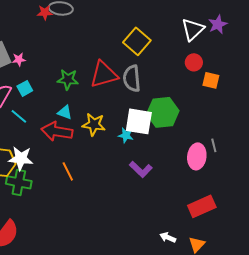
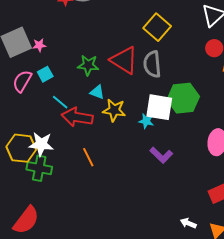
red triangle: (104, 74) -> (124, 60), turned 48
cyan triangle: (65, 112) -> (97, 92), moved
cyan line: (19, 116) -> (60, 102), moved

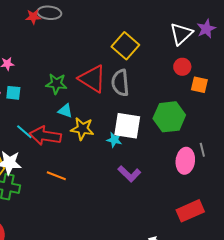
cyan square: (45, 74) -> (13, 93), turned 35
green hexagon: (183, 98) -> (169, 117), moved
cyan line: (60, 102) -> (24, 132), moved
orange line: (88, 157) -> (56, 176), turned -42

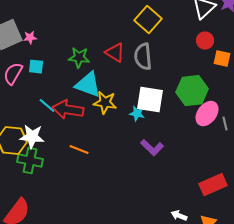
red triangle: (92, 79) -> (115, 53), size x0.7
cyan triangle: (65, 111) -> (88, 85), size x1.8
pink ellipse: (185, 161) -> (207, 114), moved, turned 30

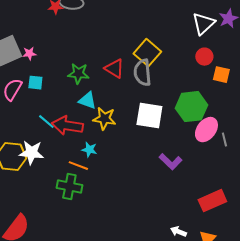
yellow square: (148, 20) -> (147, 53), moved
cyan triangle: (88, 85) -> (87, 101), size x0.7
cyan star: (137, 114) -> (89, 150), moved
purple L-shape: (152, 148) -> (170, 162), moved
green cross: (30, 161) -> (69, 187), moved

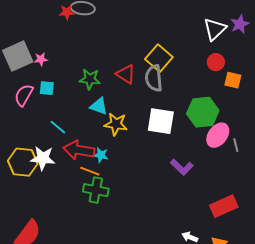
red arrow: (67, 126) -> (79, 150), moved
green cross: (69, 187) -> (96, 190), moved

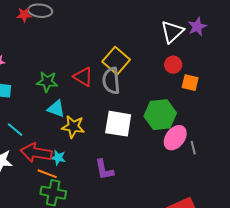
purple L-shape: (182, 167) -> (104, 170), moved, turned 35

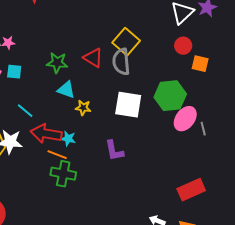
yellow star: (73, 127) -> (83, 108), size x0.7

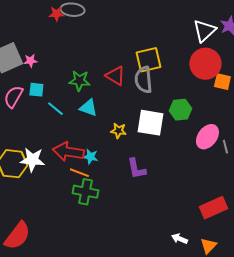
yellow square: (126, 42) -> (148, 60), turned 36
red circle: (183, 46) -> (205, 64), size x1.8
green hexagon: (170, 96) -> (180, 110), moved, size x0.7
yellow star: (83, 108) -> (118, 131), moved
cyan line: (25, 111) -> (55, 109), moved

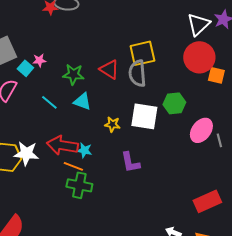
pink star: (30, 61) -> (39, 60), moved
cyan square: (36, 90) -> (25, 68), moved, turned 35

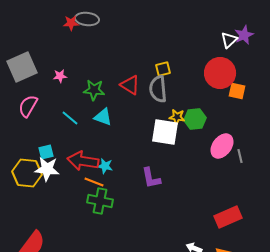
white triangle: (198, 24) -> (229, 40), moved, size x0.7
yellow square: (142, 53) -> (163, 69), size x0.6
cyan square: (25, 68) -> (46, 152), moved, turned 35
yellow star: (112, 124) -> (177, 117), moved

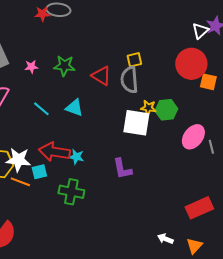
green star: (94, 90) -> (64, 66), moved
cyan square: (46, 152) -> (39, 172), moved
orange line: (94, 182) -> (20, 182), moved

